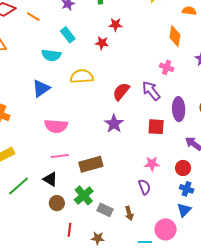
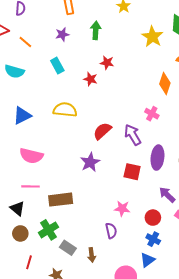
cyan semicircle: (51, 55) -> (14, 71), moved

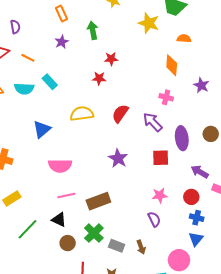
cyan rectangle: (57, 66) -> (50, 82), moved
red semicircle: (102, 131) -> (120, 114), moved

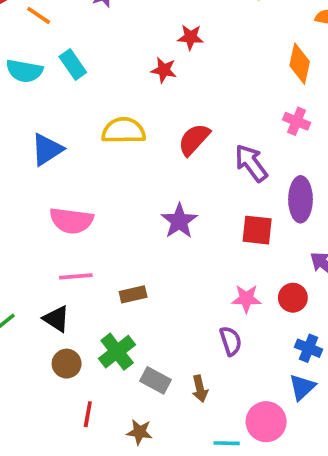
pink cross: (166, 97) -> (297, 121), moved
red circle: (191, 197) -> (293, 298), moved
brown rectangle: (98, 201) -> (133, 294), size x0.6

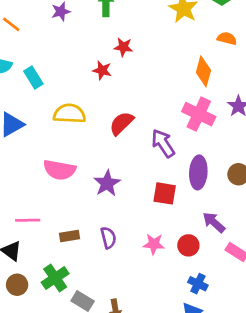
cyan rectangle: (73, 64) -> (33, 77), moved
pink cross: (297, 121) -> (199, 114), size x1.6
pink semicircle: (71, 221) -> (59, 170), moved
purple semicircle: (231, 341) -> (108, 238), moved

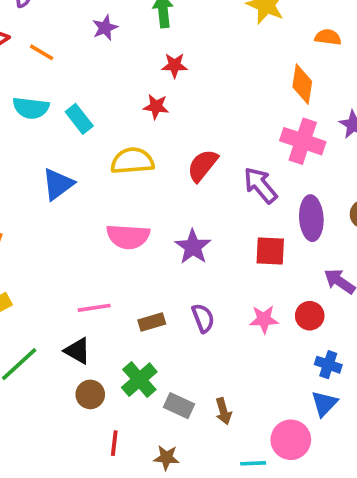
red star: (123, 47) -> (175, 65), moved
red star: (102, 70) -> (156, 107), moved

